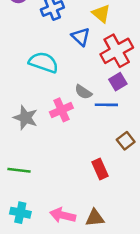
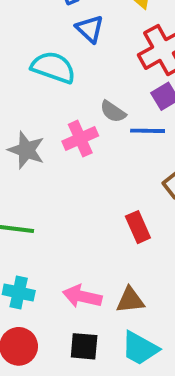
blue triangle: (81, 37) -> (90, 29), moved

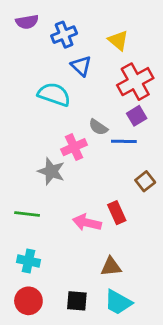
gray star: (26, 150) -> (51, 171), moved
pink arrow: (82, 296) -> (87, 223), moved

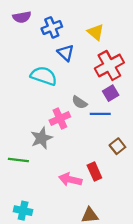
gray star: (51, 171) -> (41, 138), turned 30
green line: (27, 214) -> (18, 160), moved

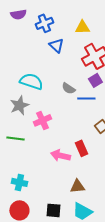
yellow triangle: (96, 32) -> (82, 27), turned -42
cyan semicircle: (44, 76) -> (31, 81), moved
pink cross: (60, 118) -> (42, 120), moved
gray star: (41, 138) -> (19, 105), moved

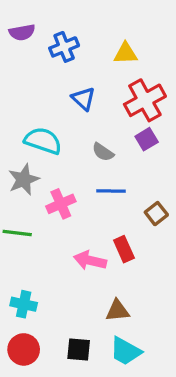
blue triangle: (56, 45) -> (83, 99), moved
blue line: (86, 98) -> (111, 191), moved

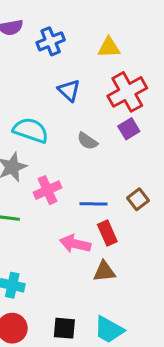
blue line: (111, 191) -> (94, 204), moved
brown triangle: (117, 311) -> (104, 271), moved

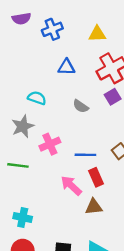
blue triangle: (69, 90) -> (66, 67), turned -42
cyan semicircle: (31, 130) -> (37, 98), size x0.7
pink arrow: (75, 244) -> (71, 186), turned 30

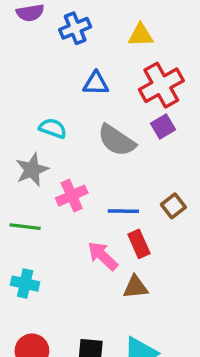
gray semicircle: (81, 106) -> (116, 140), size x1.6
cyan cross: (23, 218) -> (25, 284), moved

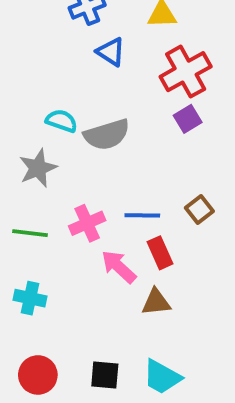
blue triangle: (96, 83) -> (111, 52), moved, turned 32
gray semicircle: (116, 140) -> (107, 135), moved, turned -51
pink cross: (72, 196) -> (87, 223), moved

